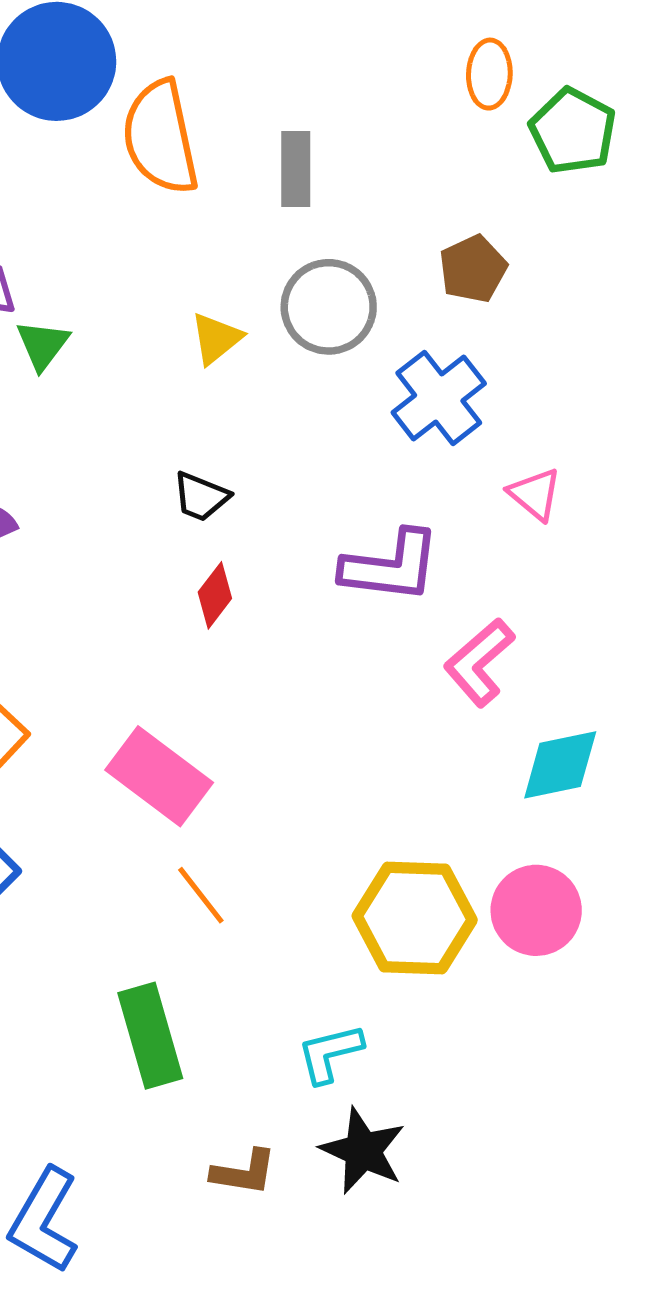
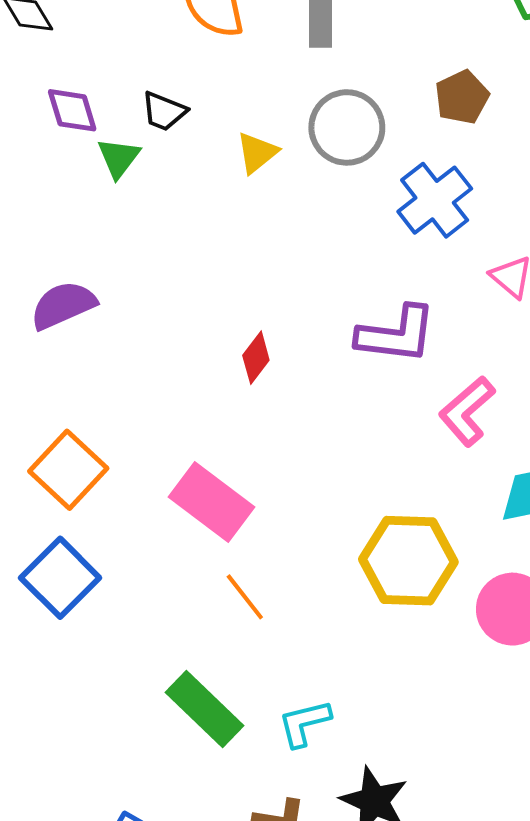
black trapezoid: (201, 497) -> (164, 111), moved
yellow hexagon: (415, 918) -> (408, 561), moved
green rectangle: (150, 1036) -> (204, 709), turned -30
cyan L-shape: (330, 1053) -> (304, 723), moved

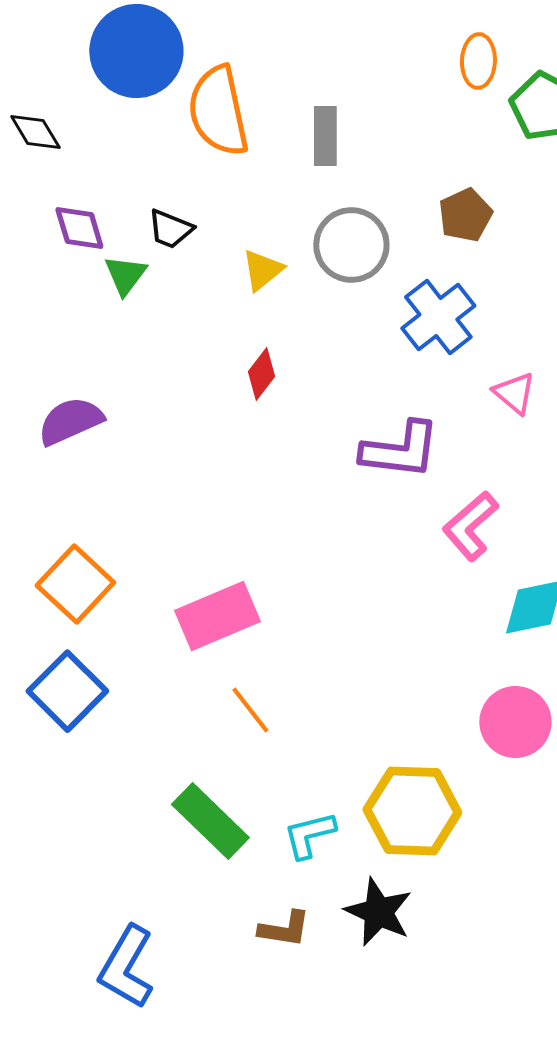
red diamond: (256, 358) -> (261, 374), moved
pink rectangle: (212, 502) -> (217, 616), turned -60
yellow hexagon: (408, 561) -> (412, 811), moved

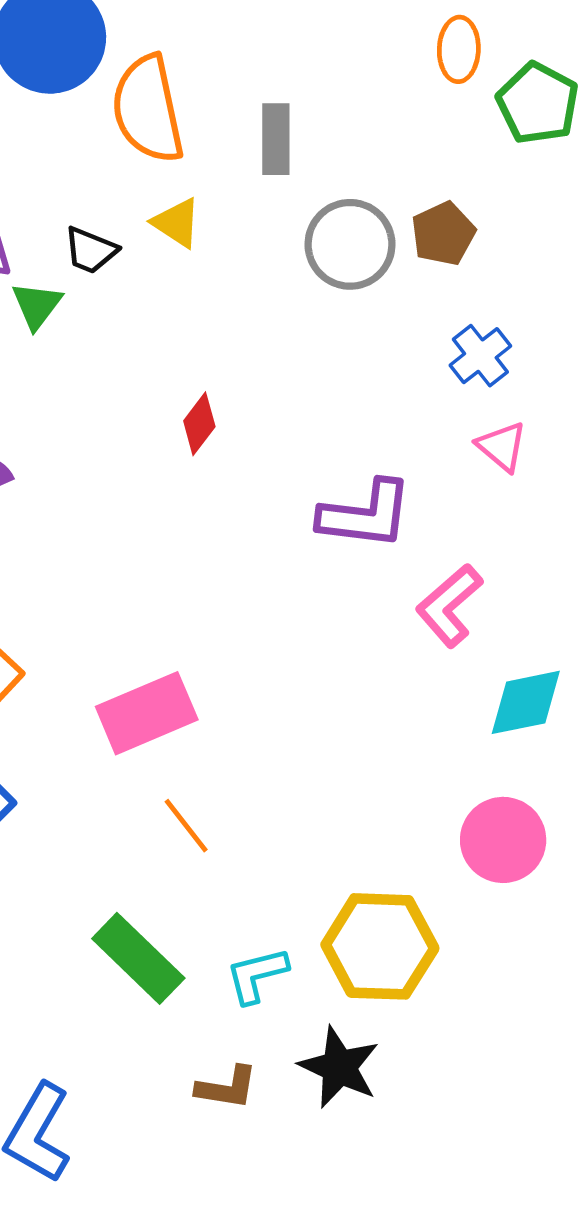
gray circle: (351, 245) -> (350, 244), moved
yellow triangle: (262, 270) -> (177, 223), moved, turned -48
blue cross: (438, 317) -> (480, 356), moved, size x0.7

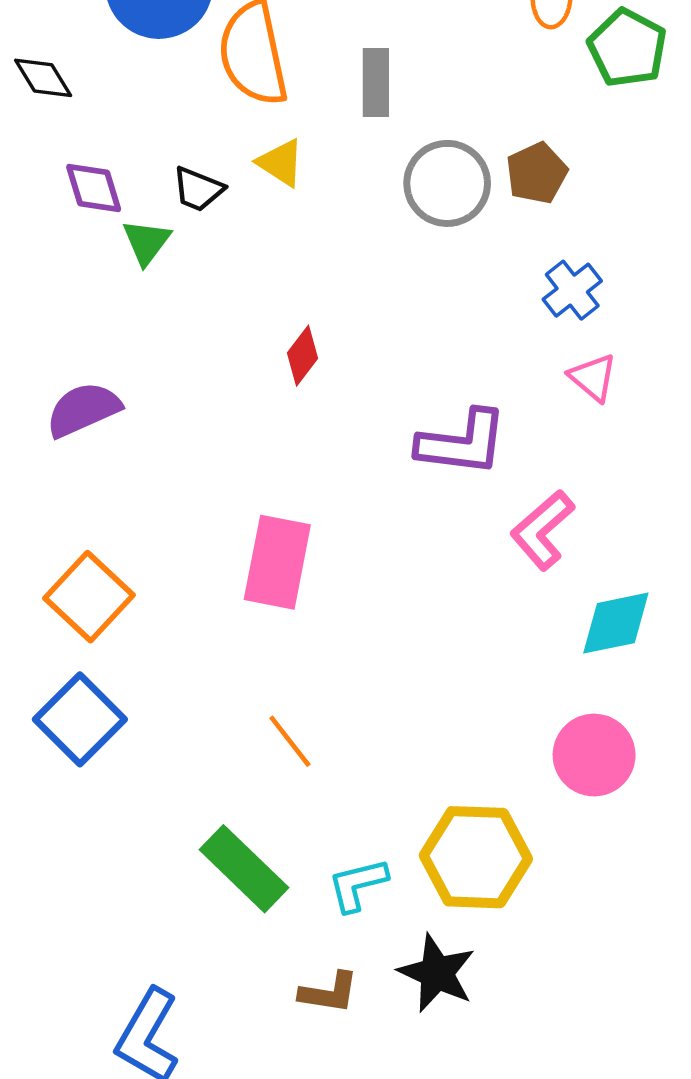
pink rectangle: (147, 713) -> (277, 562), moved, turned -56

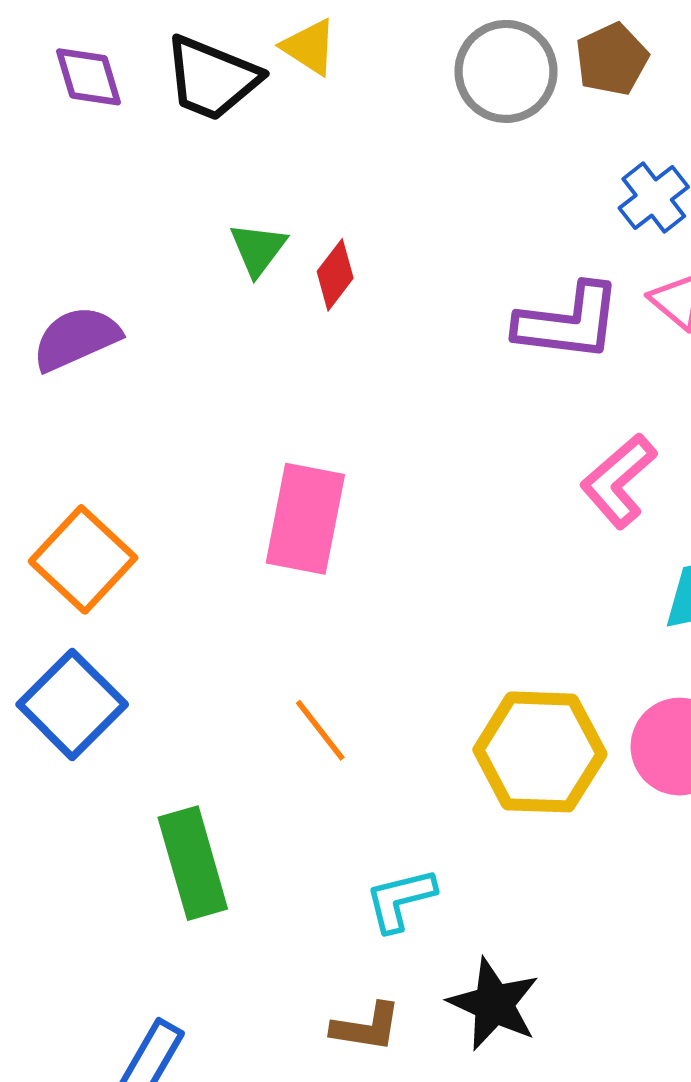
black trapezoid: (198, 189) -> (212, 78), size x1.6
green triangle: (146, 242) -> (258, 249), moved
purple L-shape: (462, 443) -> (568, 322), moved
yellow hexagon: (476, 857) -> (540, 752), moved
green rectangle: (244, 869) -> (193, 863), moved, turned 30

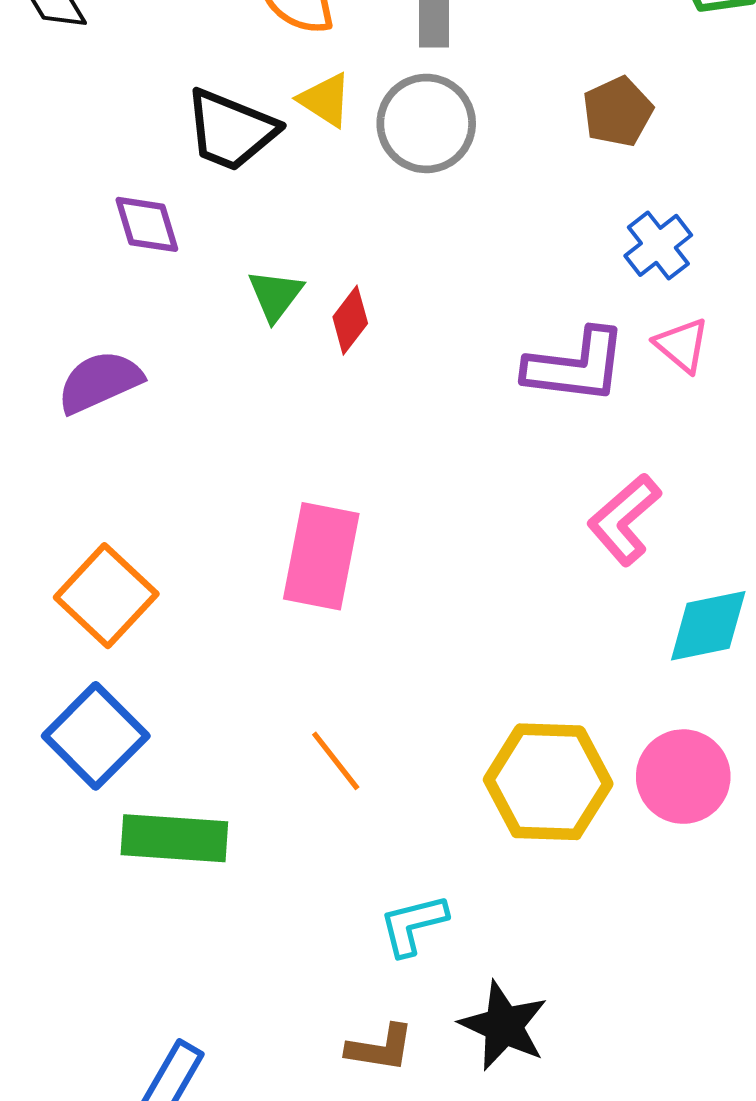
gray circle: (506, 71) -> (426, 123), moved
purple diamond: (88, 77) -> (147, 224), moved
green rectangle: (193, 863) -> (174, 838), moved, turned -70

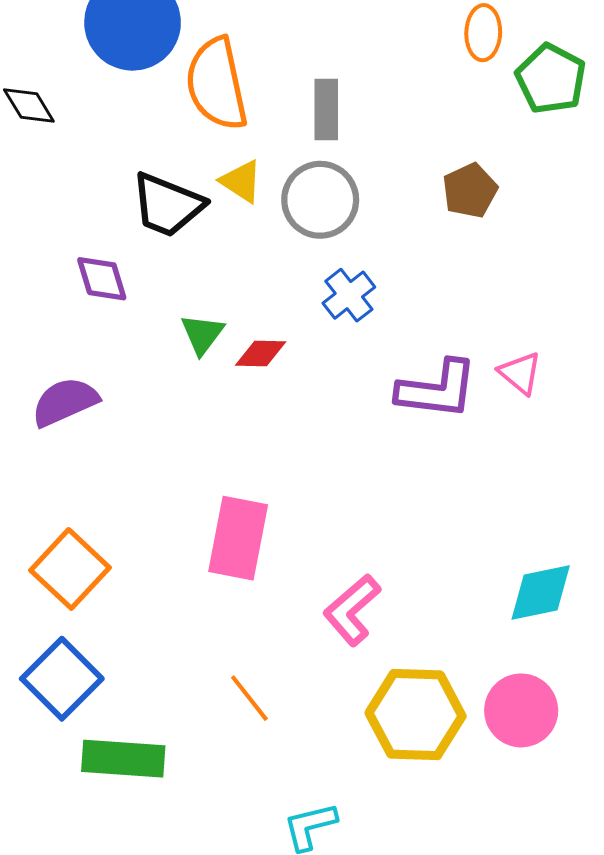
blue cross: (658, 245) -> (349, 295), moved
red diamond: (350, 320) -> (261, 354), turned 54
pink L-shape: (624, 520) -> (352, 610), moved

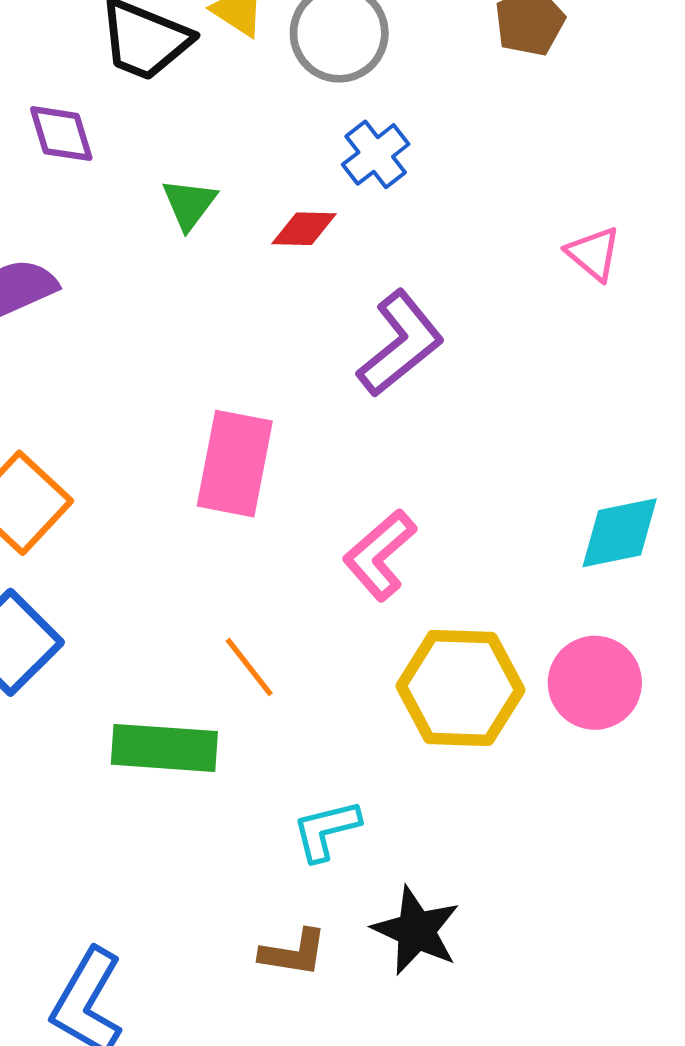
red diamond: (261, 354) -> (304, 229), moved
purple L-shape: (437, 389) -> (400, 344), moved, turned -46
green rectangle: (123, 759) -> (164, 748), moved

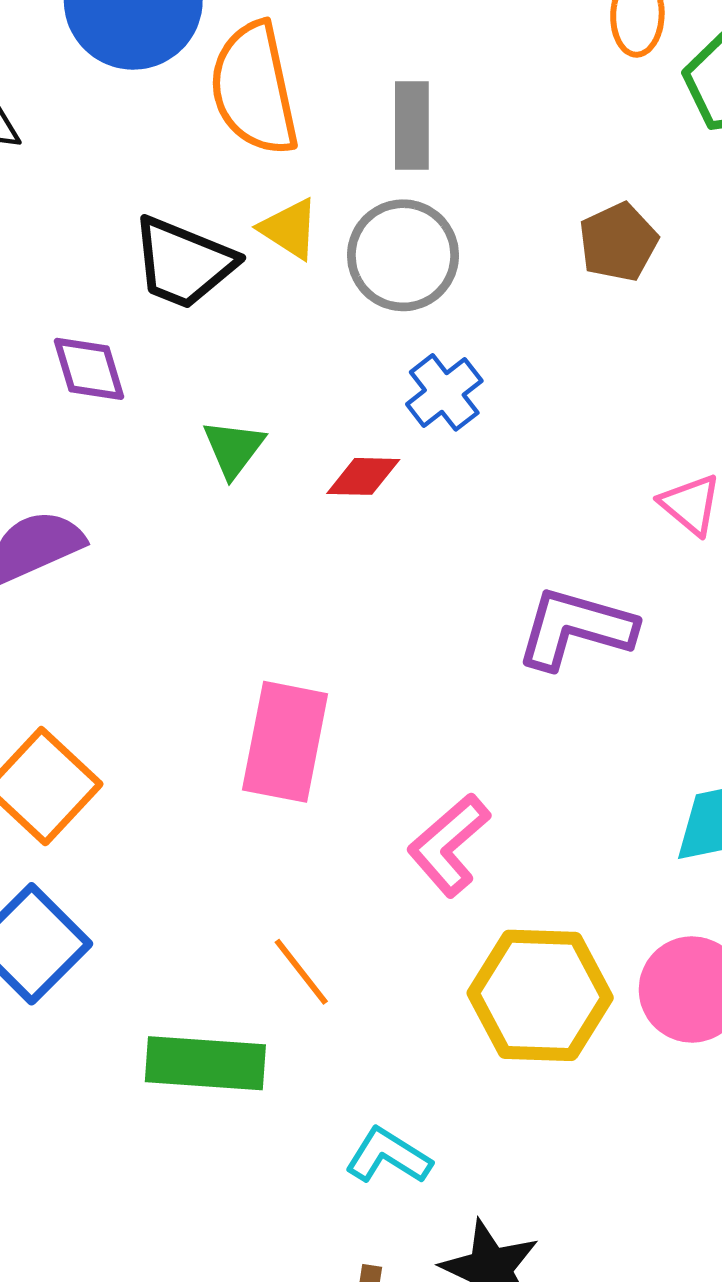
purple L-shape: (400, 344) -> (575, 628), moved, turned -125
cyan L-shape: (326, 830) -> (388, 1156), turned 46

